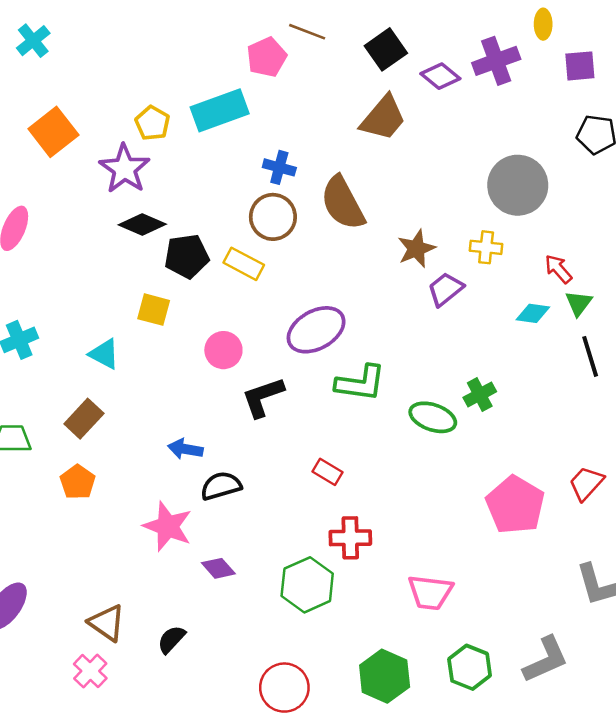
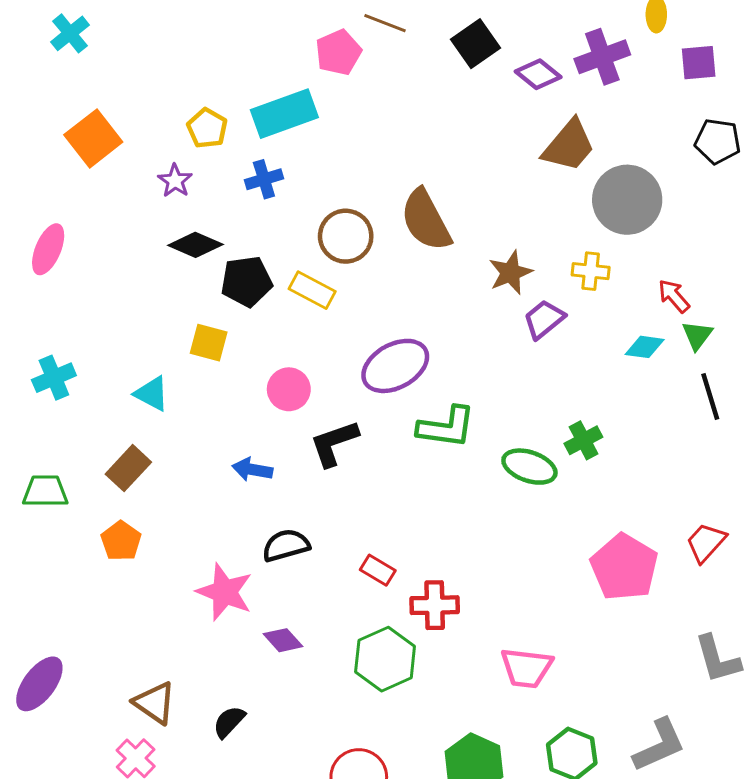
brown trapezoid: (383, 118) -> (569, 146), moved
blue cross: (279, 167) -> (264, 179), moved, turned -32
purple star: (125, 169) -> (175, 181), size x0.6
blue arrow: (185, 449) -> (252, 469), moved
red rectangle: (327, 472) -> (378, 570), moved

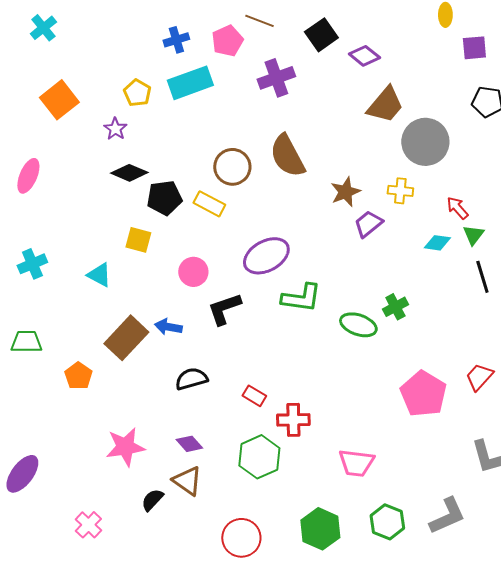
purple cross: (602, 57) -> (276, 78), moved
blue cross: (264, 179) -> (176, 40), moved
brown rectangle: (128, 468) -> (126, 338), moved, size x1.4
pink star: (225, 592) -> (125, 447), moved, turned -30
brown triangle: (155, 703) -> (187, 481), moved

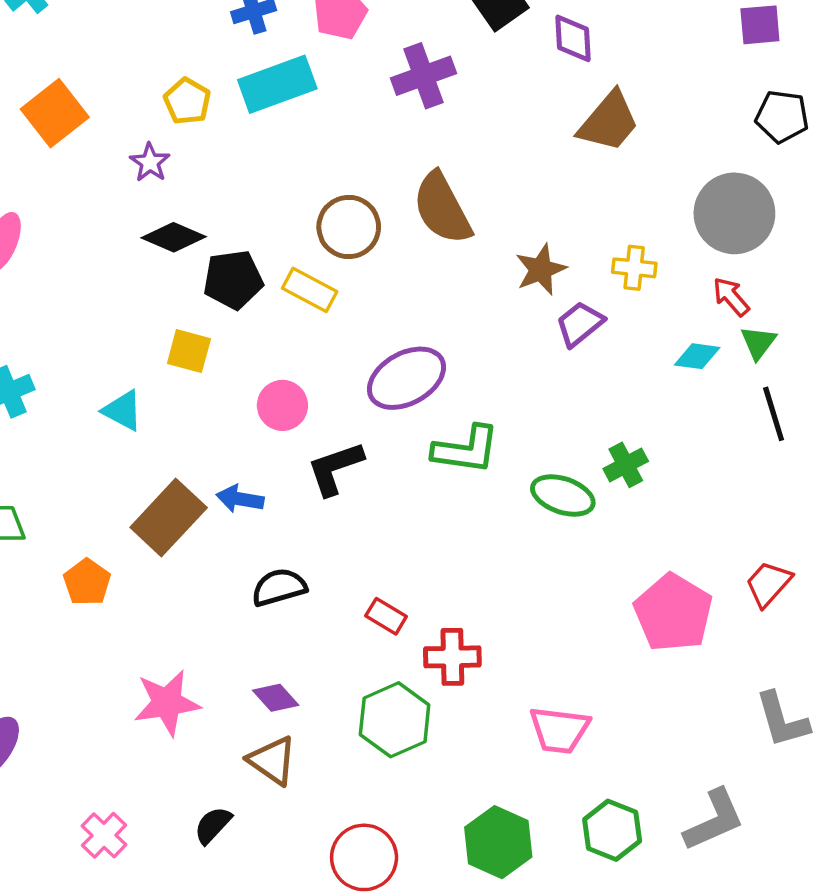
purple diamond: (364, 56) -> (573, 38), turned 48
gray circle: (425, 142) -> (734, 213), moved
black semicircle: (152, 500) -> (213, 825), moved

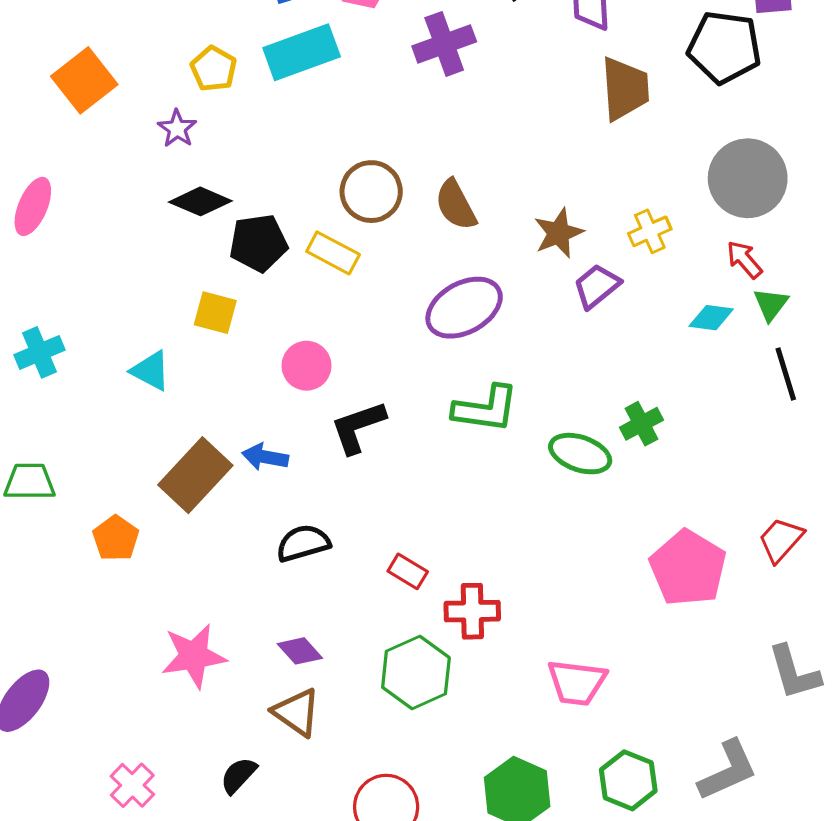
black pentagon: (782, 117) -> (724, 47), moved, size x1.4
brown trapezoid: (609, 122) -> (625, 89), turned -44
brown semicircle: (442, 208) -> (456, 205), moved, size x0.7
yellow cross: (634, 268) -> (650, 231), turned -30
purple ellipse: (406, 378) -> (464, 308), moved

